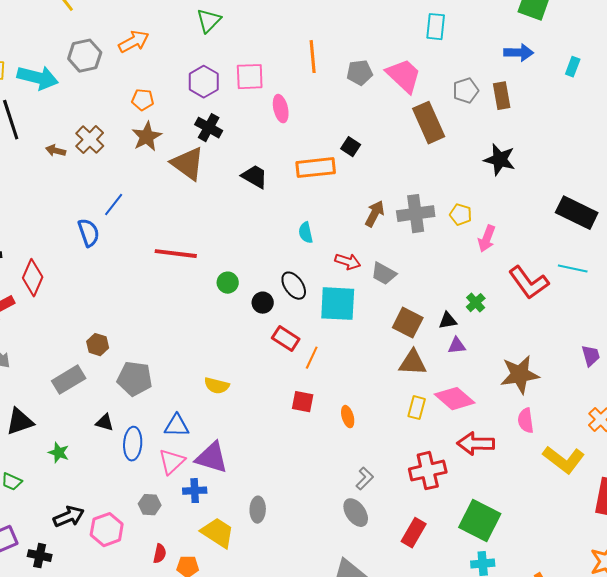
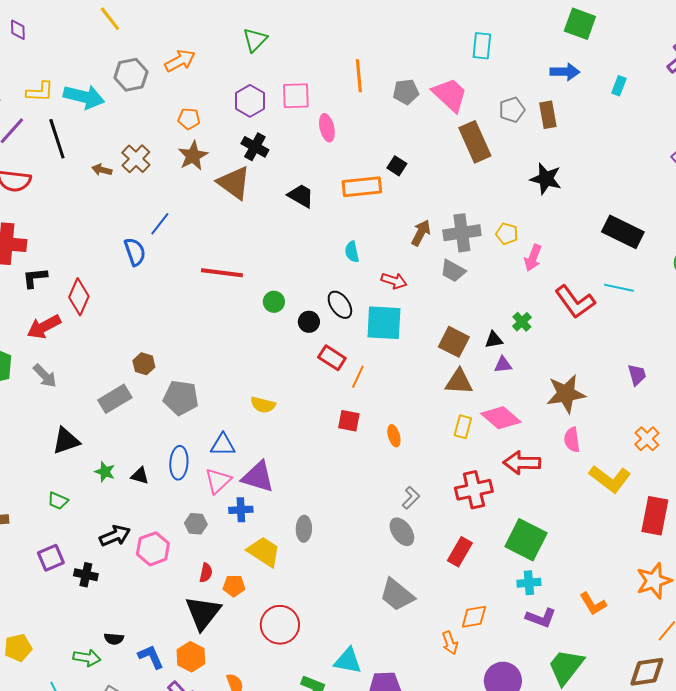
gray trapezoid: (384, 274) -> (453, 271), moved
black triangle: (105, 423) -> (140, 476), moved

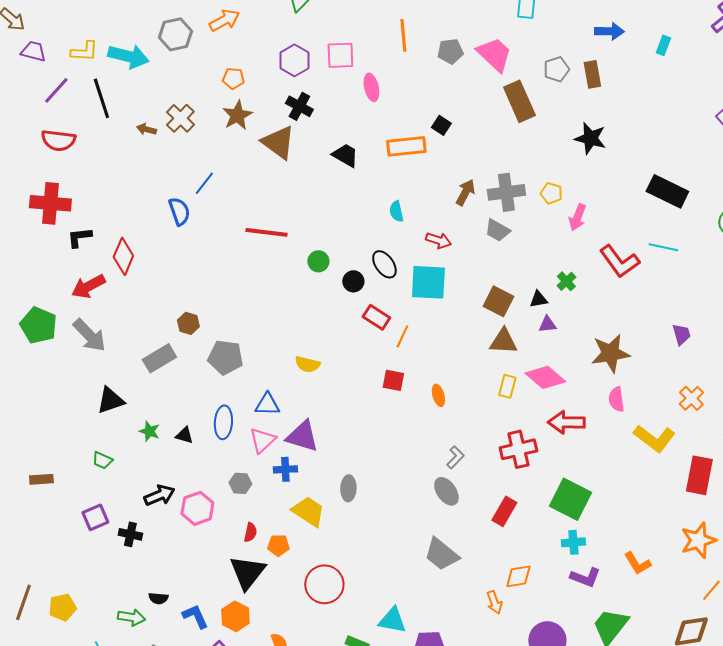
gray arrow: (45, 376) -> (89, 335), size x1.4

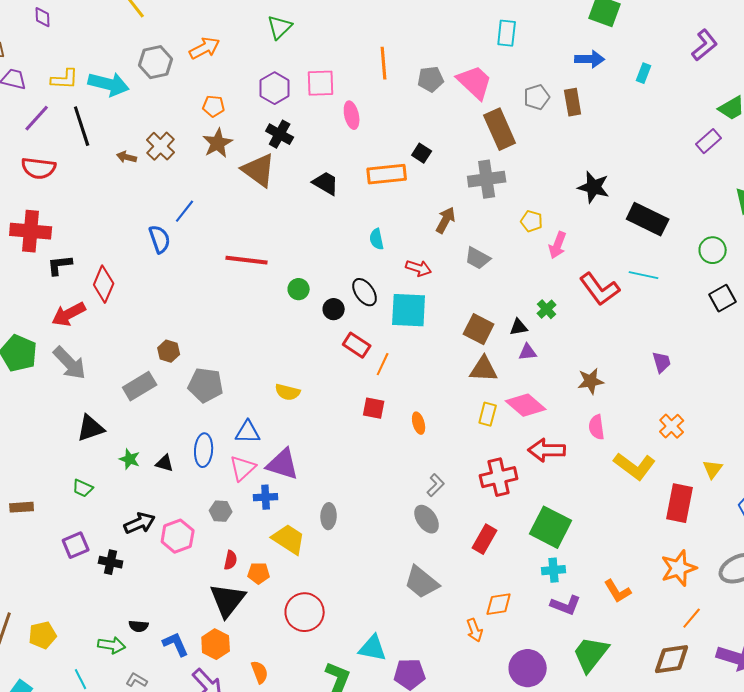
black star: (590, 138) -> (594, 187), moved
gray cross: (506, 192) -> (487, 179), moved
brown star: (610, 353) -> (591, 381), size x0.7

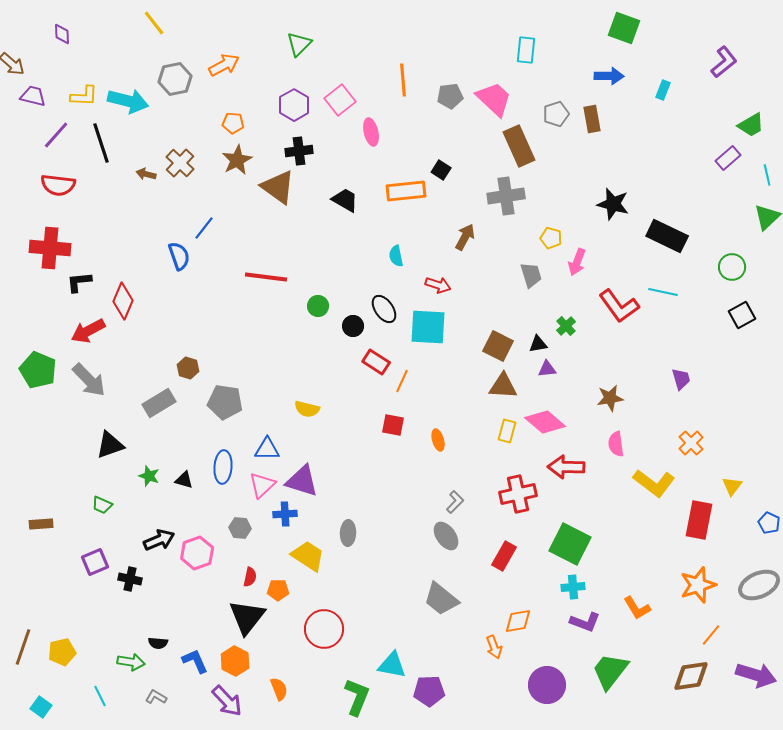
pink square: (321, 83) -> (340, 100), turned -36
black cross: (280, 134) -> (299, 151), turned -36
gray trapezoid: (478, 258) -> (531, 275), moved, turned -136

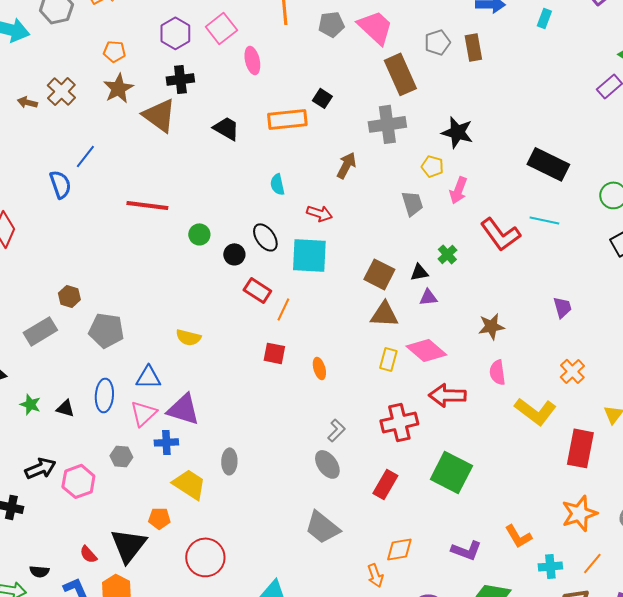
black star: (613, 204) -> (457, 132), moved
red semicircle: (250, 577) -> (88, 554), moved, turned 126
cyan cross: (573, 587) -> (550, 566), moved

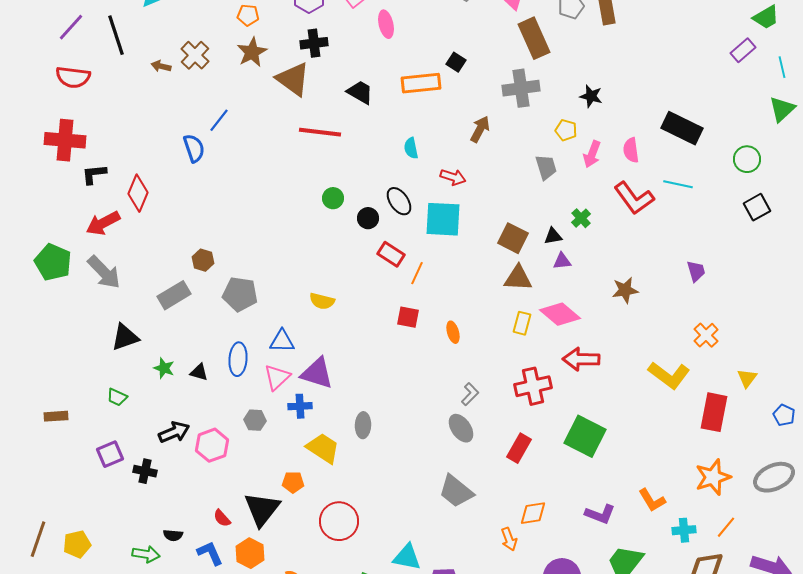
black star: (457, 132) -> (591, 96), size x0.7
red line: (147, 205) -> (320, 132), moved
pink semicircle: (497, 372) -> (631, 150), moved

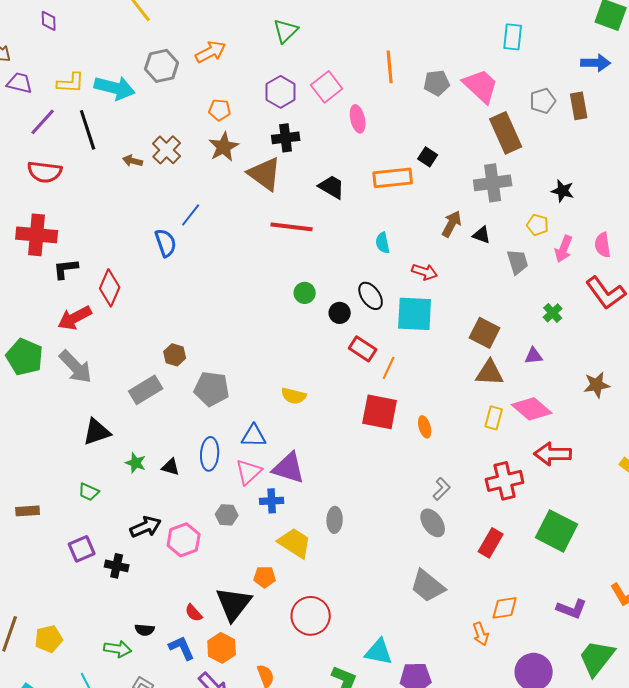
black triangle: (553, 236) -> (482, 235), moved, turned 30
red square: (408, 317) -> (380, 412), size x1.6

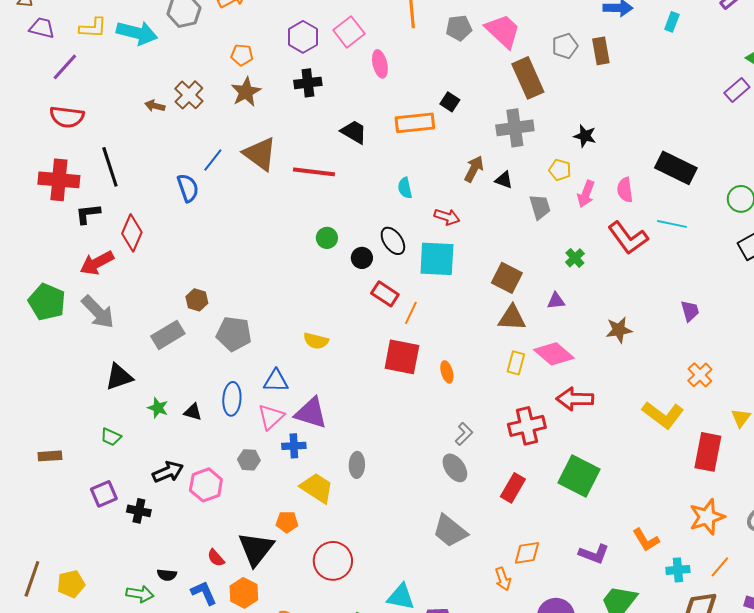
black line: (88, 130) -> (110, 167), moved
brown triangle: (265, 174) -> (260, 154), moved

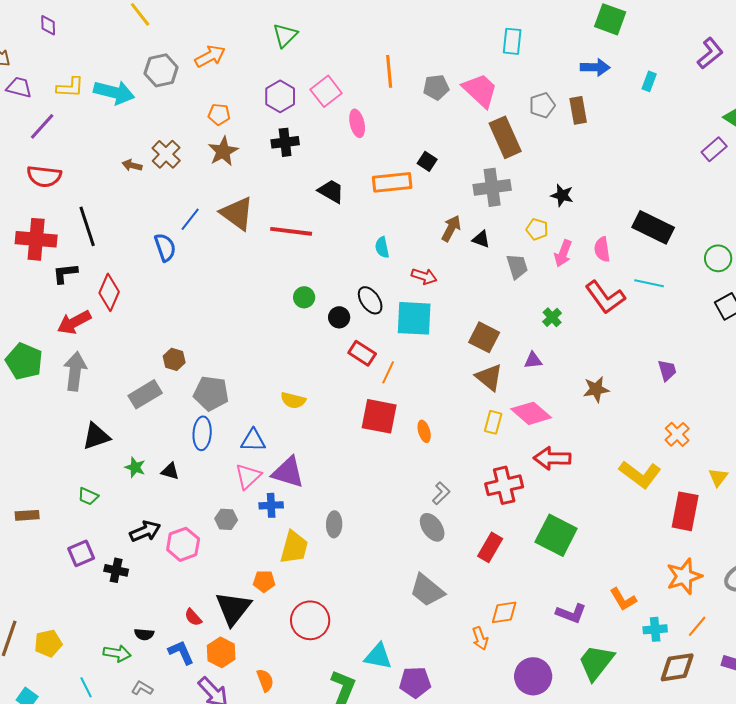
gray arrow: (98, 312) -> (75, 371), turned -129
brown triangle: (512, 318) -> (489, 377), turned 36
blue ellipse: (232, 399) -> (202, 433), moved
yellow trapezoid: (317, 488) -> (294, 547), turned 72

